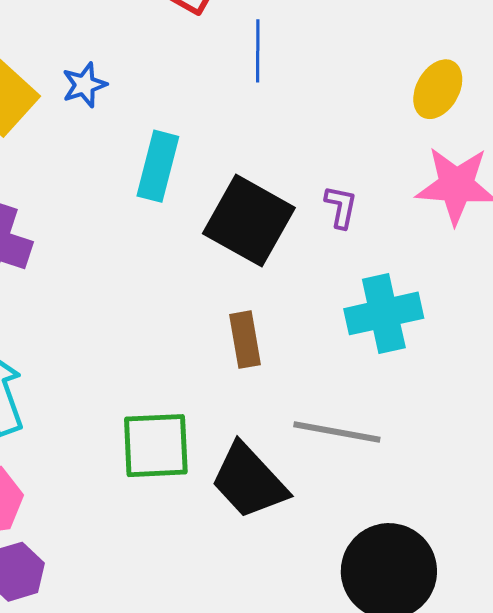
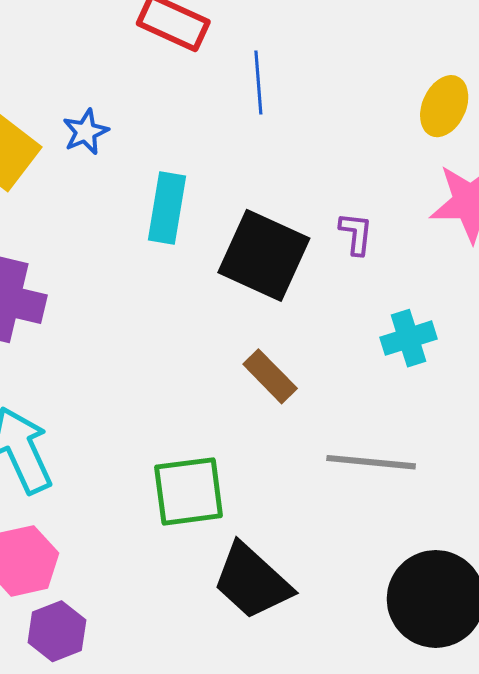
cyan cross: (384, 313) -> (409, 338), size x0.7
brown rectangle: (245, 340) -> (270, 376), turned -30
black trapezoid: (249, 481) -> (252, 581), moved

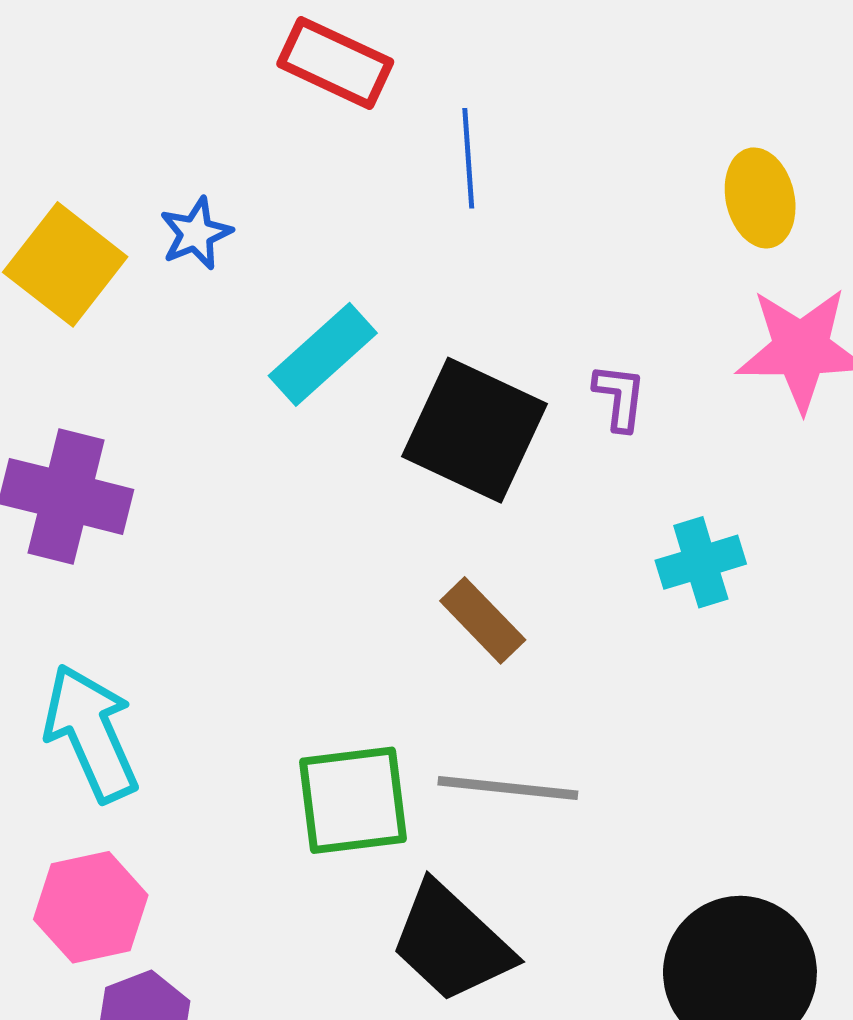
yellow ellipse: (444, 106) -> (760, 198), turned -38
cyan rectangle: (167, 208) -> (323, 354), turned 38
gray line: (371, 462) -> (508, 788), moved

